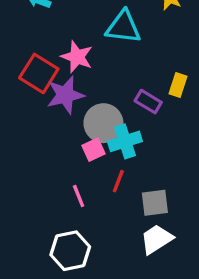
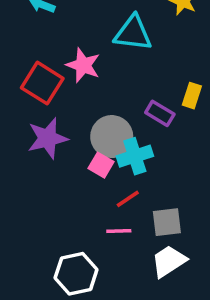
purple star: (65, 95) -> (48, 138), moved
pink square: (93, 150) -> (101, 165), turned -35
red line: (118, 181) -> (128, 199), turned 35
pink line: (79, 196) -> (119, 231), moved, turned -70

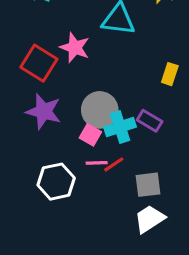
purple rectangle: (160, 113) -> (150, 121), moved
purple star: (48, 138) -> (44, 111), turned 30
pink line: (119, 231) -> (97, 163), moved
white hexagon: (76, 274) -> (56, 182), moved

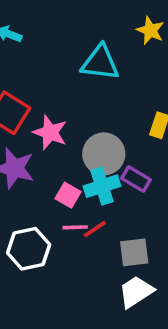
pink star: (75, 48) -> (50, 132), moved
gray circle: (100, 110) -> (104, 154), moved

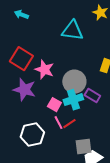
pink line: (75, 227) -> (58, 123), turned 64
gray square: (134, 252) -> (83, 147), moved

